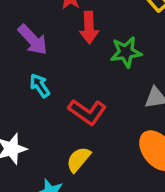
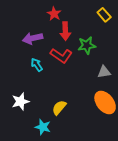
purple arrow: (33, 40) -> (33, 38), turned 120
red L-shape: (87, 112) -> (61, 56), moved

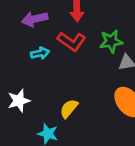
green star: (87, 45) -> (111, 41), moved
cyan arrow: (37, 65) -> (40, 53), turned 112

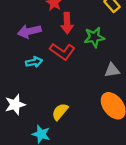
green star: (111, 41) -> (94, 37), moved

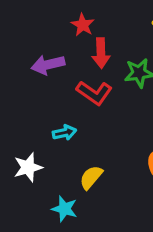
cyan arrow: (34, 62) -> (64, 133), moved

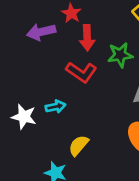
purple arrow: (48, 65) -> (41, 32), moved
white star: (28, 167) -> (24, 117), moved, turned 30

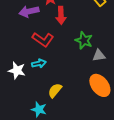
green star: (120, 55) -> (84, 40), moved, turned 30
red L-shape: (81, 72) -> (43, 39), moved

